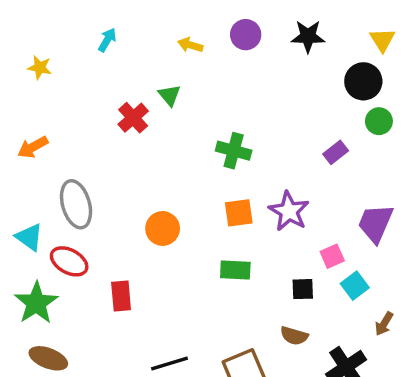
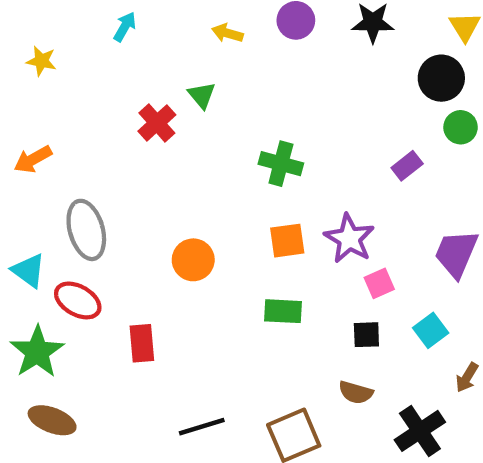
pink square: (332, 256) -> (379, 283), moved

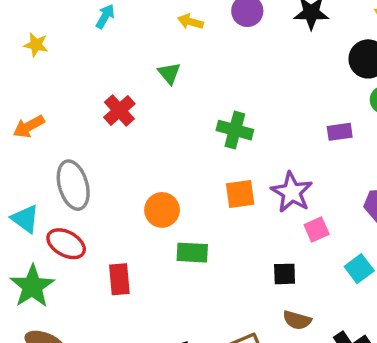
red cross: (157, 123) -> (119, 110), moved
purple rectangle: (407, 166) -> (340, 132), turned 30
green rectangle: (283, 311) -> (192, 253), moved
black square: (366, 335) -> (285, 274), moved

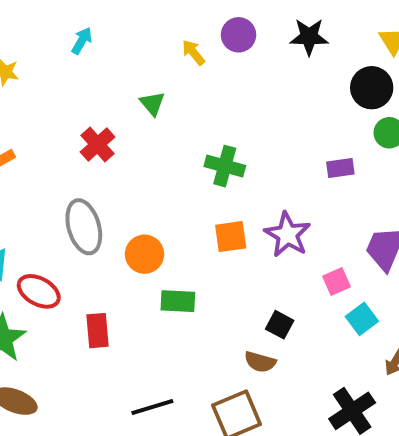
yellow arrow: (190, 22) -> (193, 52), moved, turned 35
gray ellipse: (73, 185) -> (84, 227), moved
pink square: (317, 230) -> (336, 282), moved
black square: (285, 274) -> (280, 325), turned 30
brown semicircle: (297, 320) -> (260, 362), moved

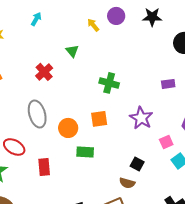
orange square: (231, 237) -> (99, 119), moved

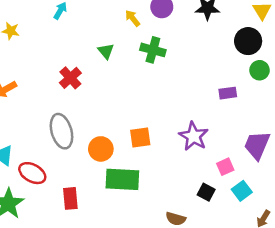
green cross: (109, 83) -> (153, 50), moved
green rectangle: (85, 152) -> (122, 179), size x1.5
black square: (137, 164) -> (206, 192), moved

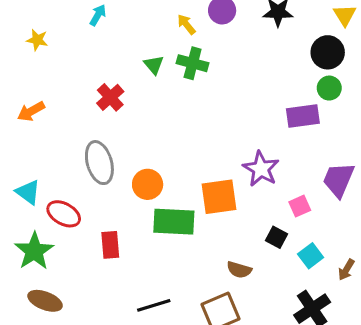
green cross: (153, 50) -> (193, 63), moved
green circle: (260, 70) -> (329, 88), moved
purple rectangle: (228, 93) -> (303, 116), size x1.5
orange square: (140, 138) -> (219, 197), moved, size x1.4
cyan square: (242, 191) -> (311, 256), moved

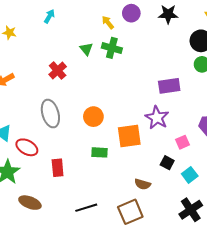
purple rectangle: (303, 116) -> (169, 86), moved
orange circle: (148, 184) -> (93, 117), moved
green rectangle: (174, 222) -> (100, 152), size x0.6
brown ellipse: (45, 301) -> (30, 203), moved

